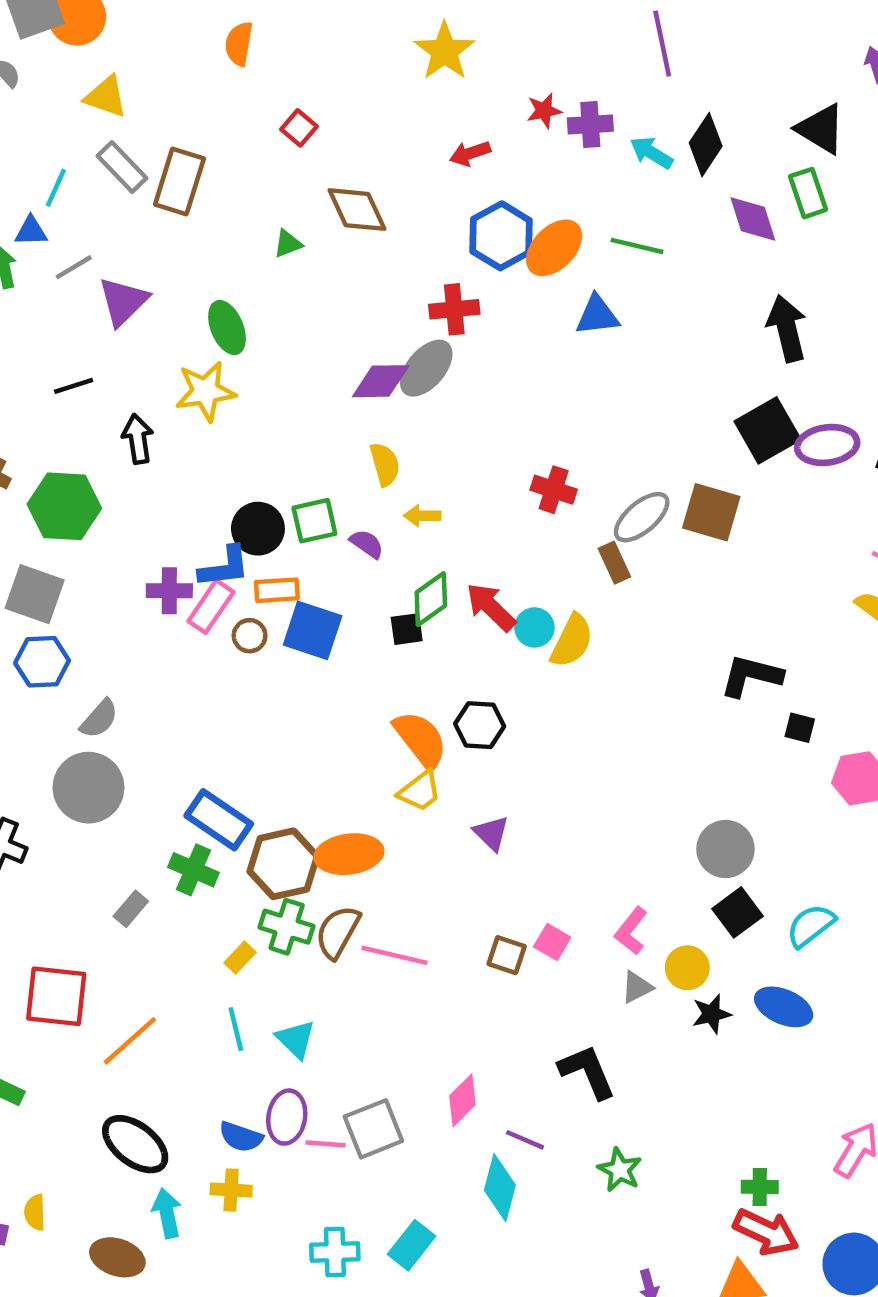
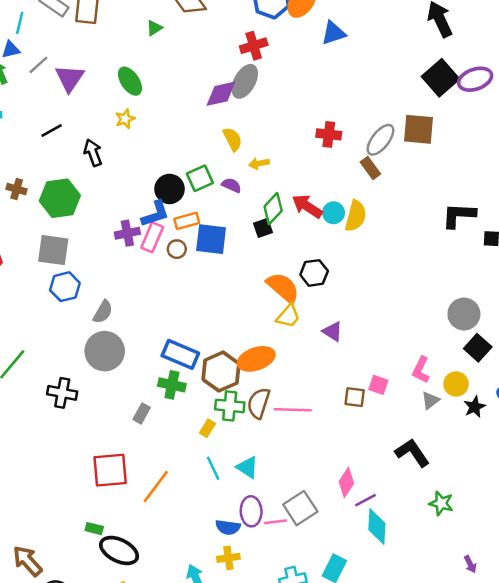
yellow star: (205, 391) -> (125, 119), size x0.6
purple line: (525, 1140) -> (365, 500), moved, turned -40
black ellipse: (135, 1144) -> (119, 550), moved

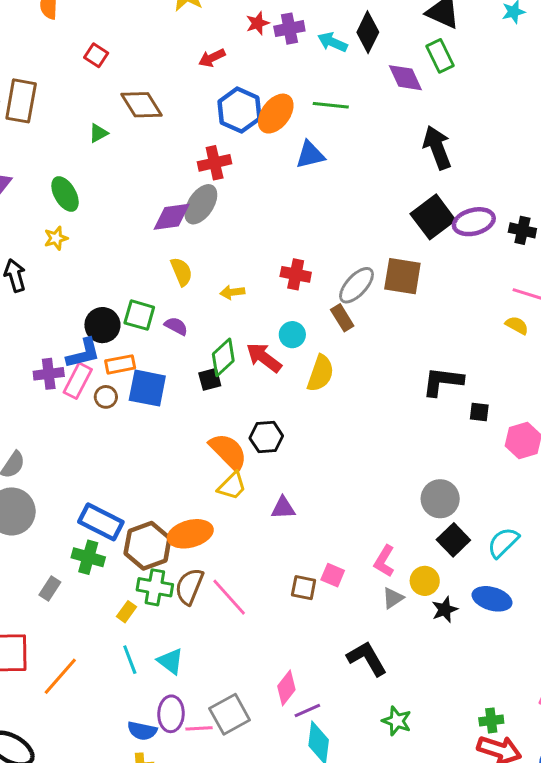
yellow arrow: (259, 163) -> (232, 292), moved
green square: (200, 178) -> (139, 315), turned 36
cyan circle: (334, 213) -> (292, 335), moved
purple triangle: (333, 331) -> (283, 508), turned -40
pink line: (293, 410) -> (229, 597), turned 42

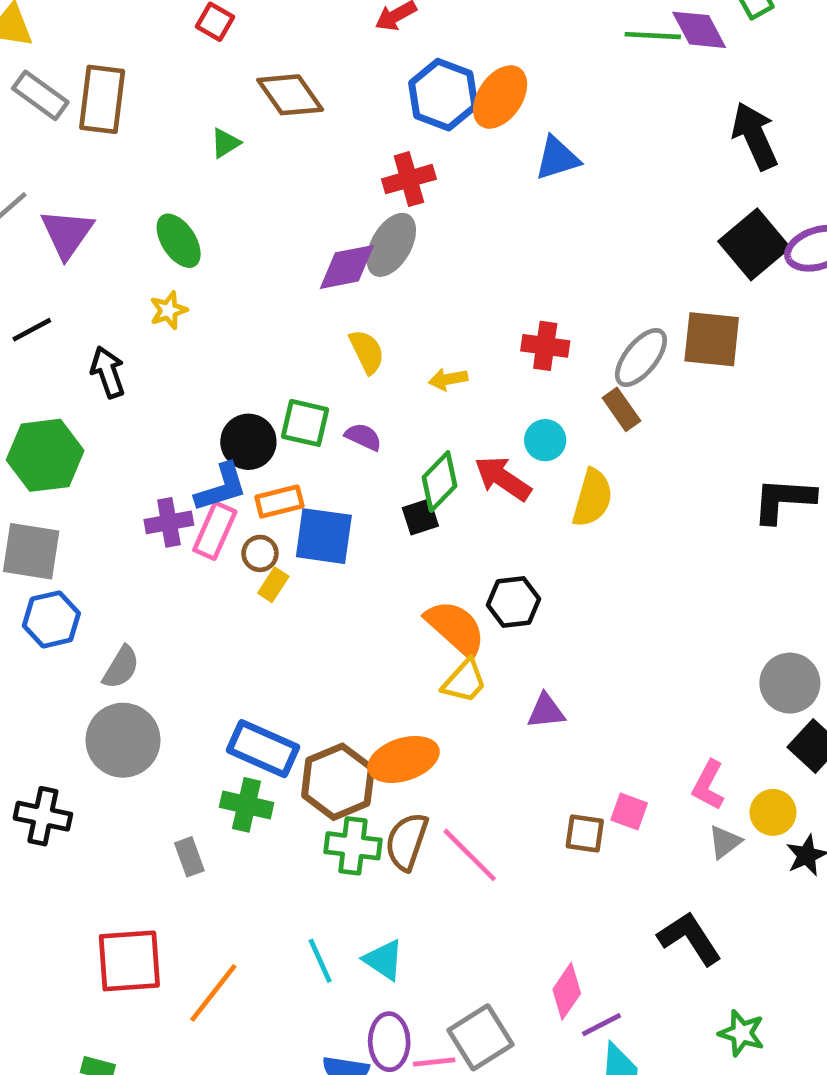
green line: (331, 105) -> (653, 36), moved
gray rectangle: (50, 588) -> (189, 857), turned -50
yellow rectangle: (127, 612) -> (273, 585), moved

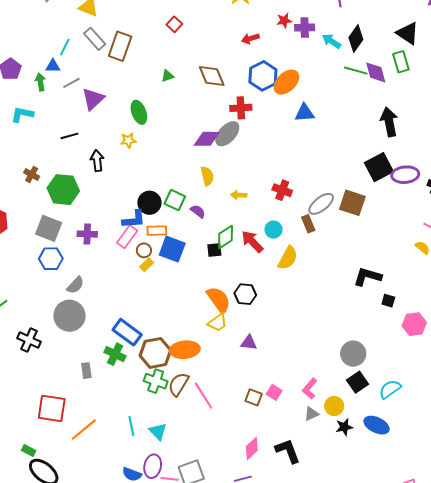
brown diamond: (290, 95) -> (212, 76), moved
purple cross: (169, 522) -> (87, 234), moved
pink diamond: (567, 991) -> (252, 448), moved

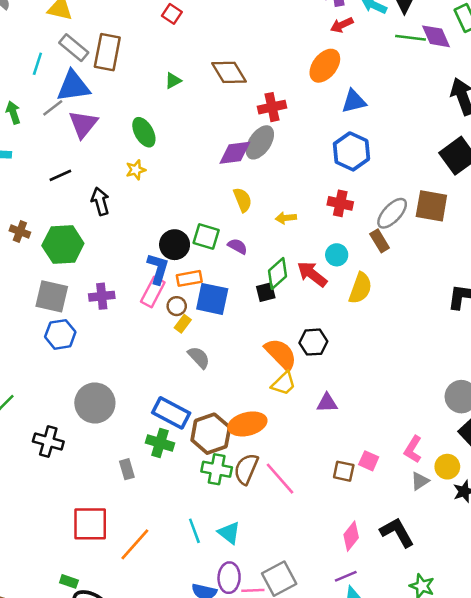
red arrow: (250, 38) -> (342, 25), moved
blue triangle: (53, 66) -> (73, 86), moved, size x1.8
blue hexagon: (263, 76) -> (351, 151), moved
blue L-shape: (134, 219) -> (158, 269), turned -60
gray semicircle: (75, 285) -> (199, 357), moved, turned -78

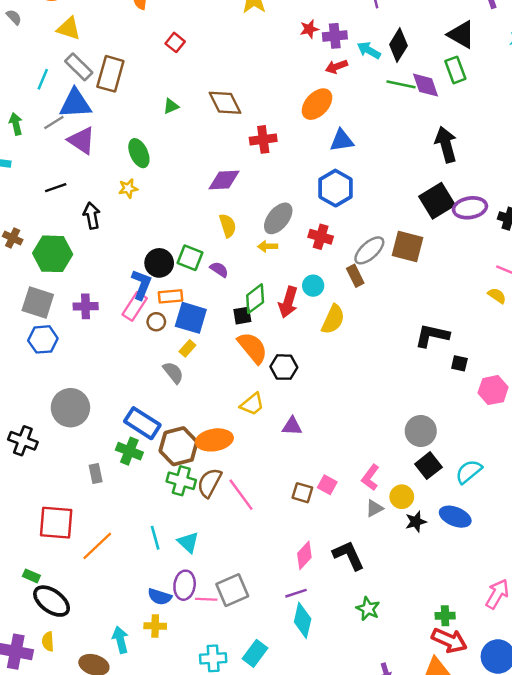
purple triangle: (83, 124) -> (82, 140), turned -40
gray ellipse: (260, 142) -> (278, 218), moved
red arrow: (312, 274) -> (288, 302), turned -116
yellow rectangle: (183, 324) -> (187, 348), moved
orange semicircle: (281, 354) -> (253, 348), moved

